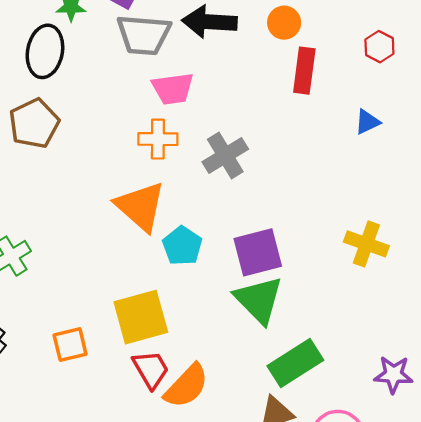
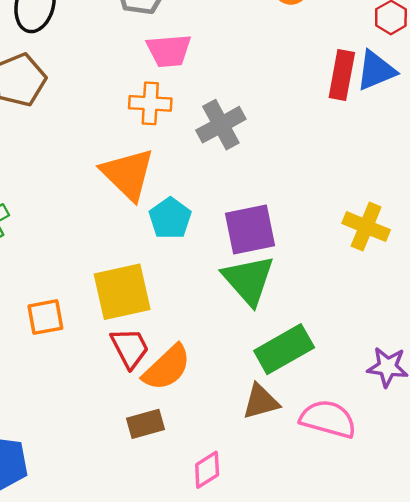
red rectangle: (304, 71) -> (342, 75), moved
blue triangle: (367, 122) -> (376, 71), moved, size x1.5

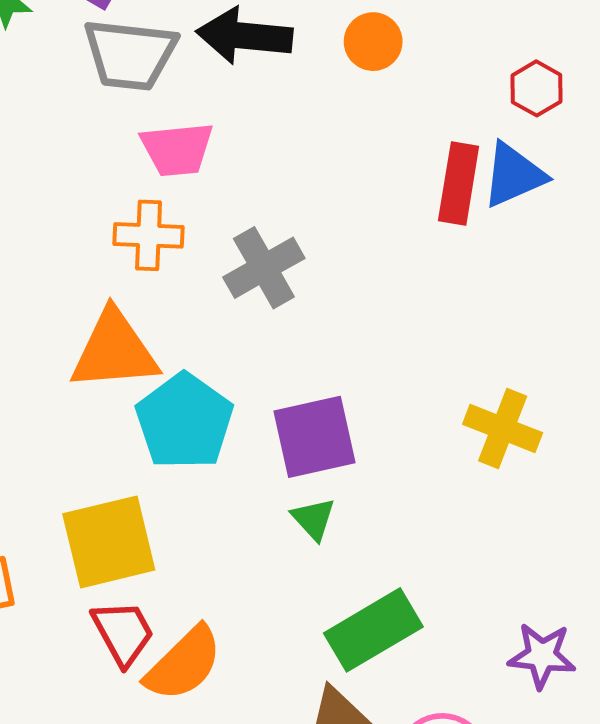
orange triangle: (128, 174) -> (114, 351), turned -48
cyan pentagon: (170, 218) -> (184, 421), size x1.4
green triangle: (249, 280) -> (313, 519), size x0.5

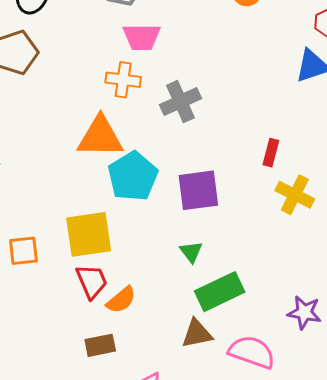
red rectangle: (459, 183) -> (271, 153), moved, size x0.7
green triangle: (313, 519) -> (191, 252), moved
orange semicircle: (184, 664) -> (121, 300), size x0.7

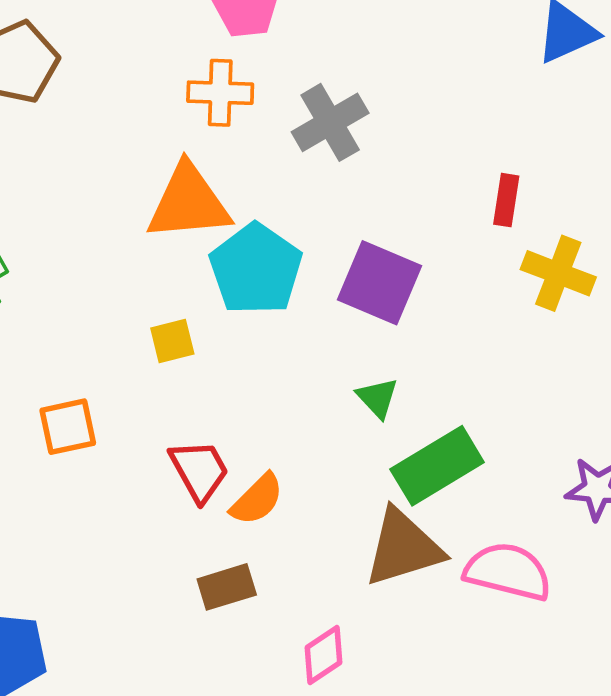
purple square: (198, 190) -> (380, 283), turned 36
yellow square: (89, 234) -> (172, 341), moved, size x0.5
brown triangle: (197, 334) -> (403, 548), size x1.4

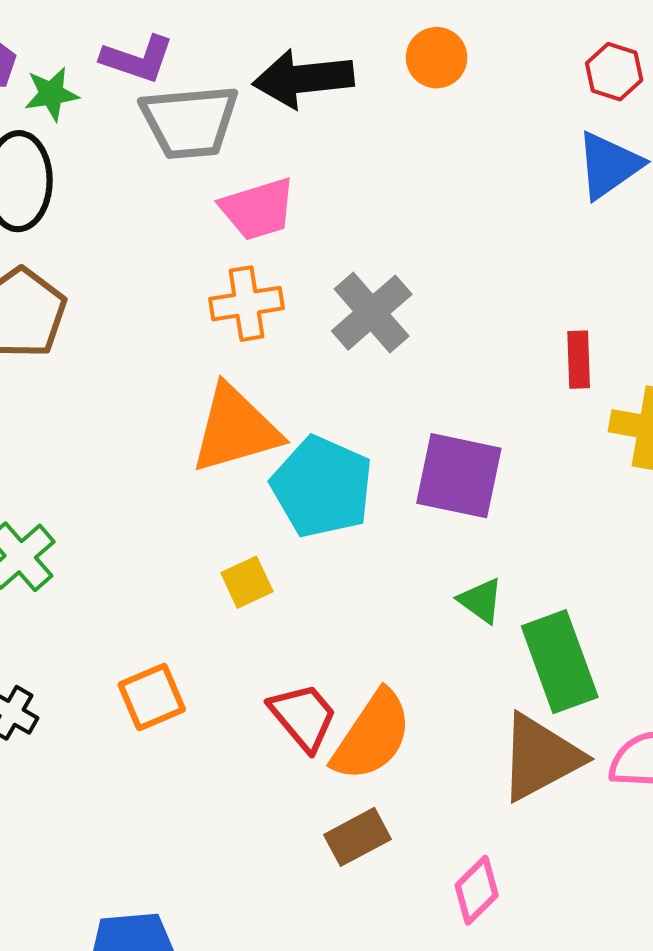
green rectangle: (437, 466) -> (560, 662), turned -68
orange semicircle: (257, 499) -> (372, 736), size x1.5

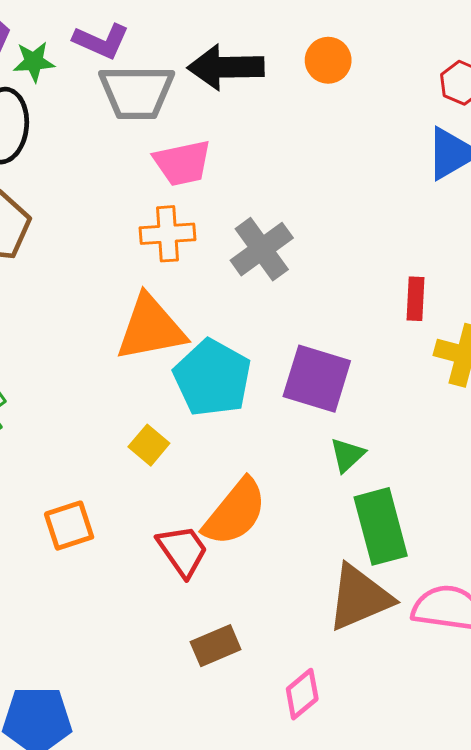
yellow square: (247, 582) -> (149, 445), turned -30
green triangle: (481, 601) -> (347, 455), moved, turned 36
orange semicircle: (372, 736) -> (235, 512), moved

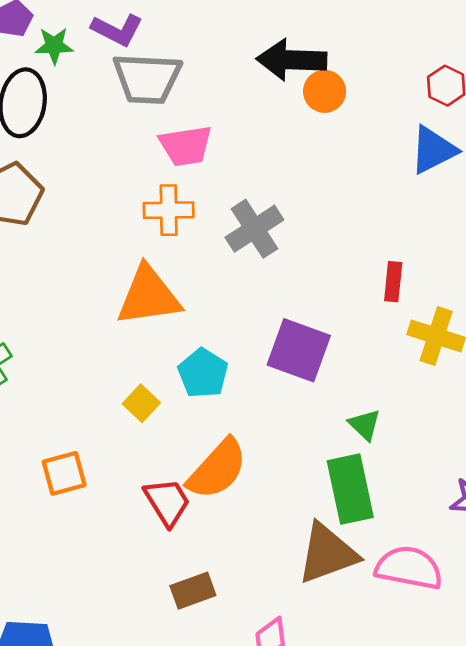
orange circle: (328, 60) -> (325, 91), moved
black arrow: (226, 67) -> (292, 60), moved
cyan pentagon: (212, 378) -> (203, 373), moved, size x0.7
green triangle: (347, 455) -> (365, 425), moved, turned -36

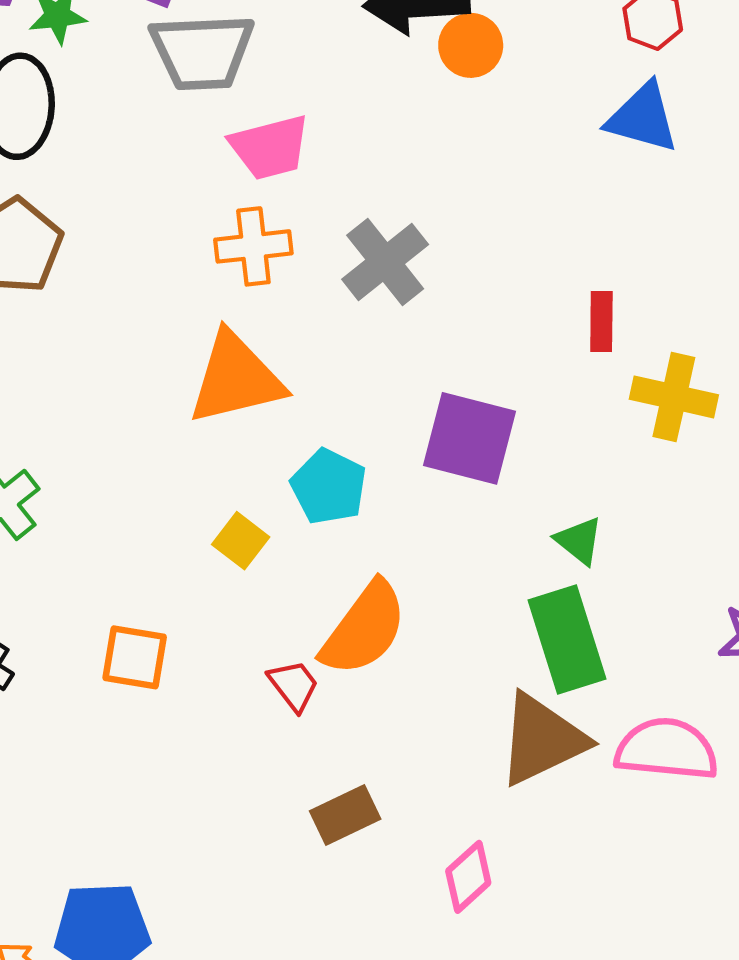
blue triangle: (433, 150) -> (643, 118), turned 48
orange square: (64, 473) -> (135, 657), turned 30
red trapezoid: (167, 502) -> (294, 685), size x0.7

